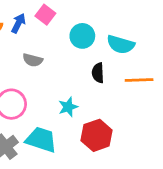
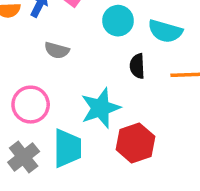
cyan star: (68, 107) -> (101, 108), size x1.6
cyan trapezoid: (41, 140) -> (67, 148), turned 72

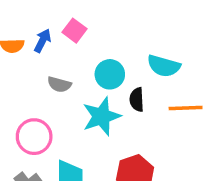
cyan circle: (118, 21) -> (110, 74), moved
cyan star: (101, 108) -> (101, 116), moved

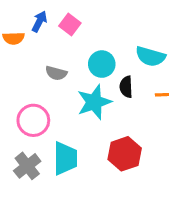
blue arrow: (43, 41) -> (39, 21), moved

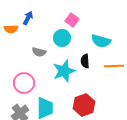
pink square: (70, 25) -> (72, 20), moved
cyan circle: (102, 64) -> (62, 38), moved

